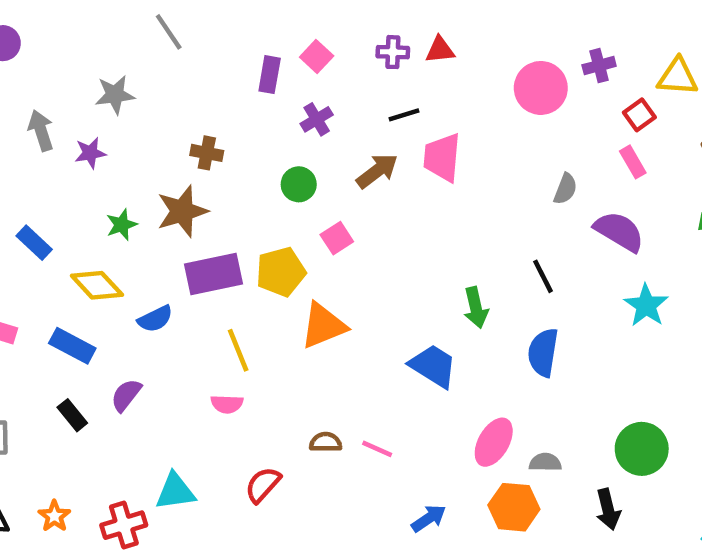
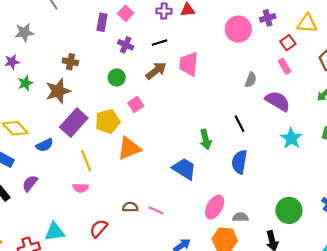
black line: (404, 115) -> (159, 43), moved
purple cross: (317, 119) -> (126, 45), turned -35
green star: (122, 225) -> (25, 83), moved
purple rectangle: (213, 274) -> (74, 123), turned -36

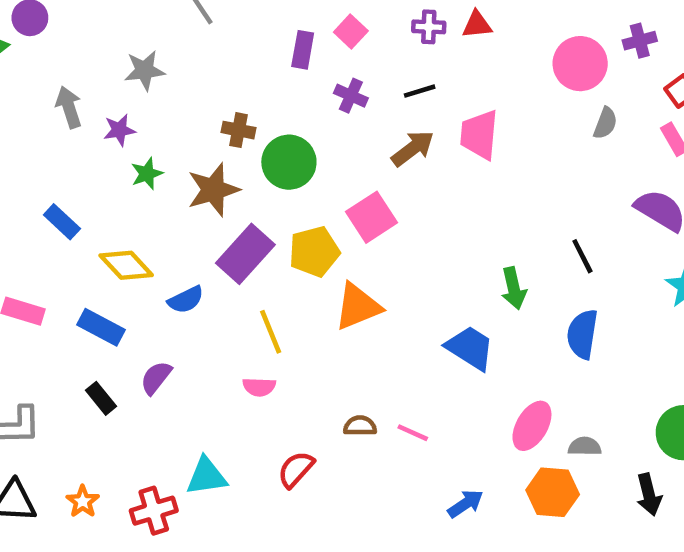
green circle: (117, 77) -> (289, 162), moved, size x1.5
gray semicircle: (251, 80) -> (605, 123), moved
pink square: (136, 105) -> (371, 217), size x1.5

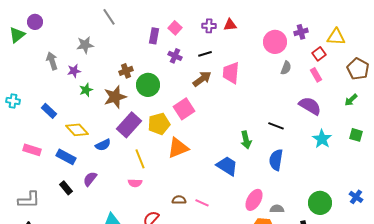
brown cross: (239, 130) -> (126, 71), turned -32
black line: (582, 256) -> (276, 126), turned -42

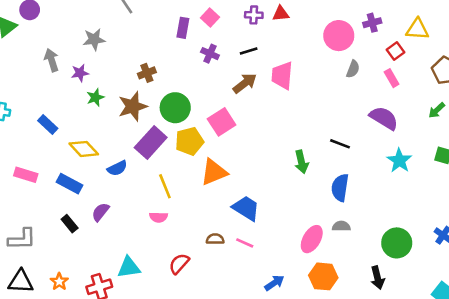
green circle: (148, 85) -> (175, 108), moved
blue trapezoid: (227, 166) -> (246, 208), moved
gray semicircle: (277, 209) -> (341, 226), moved

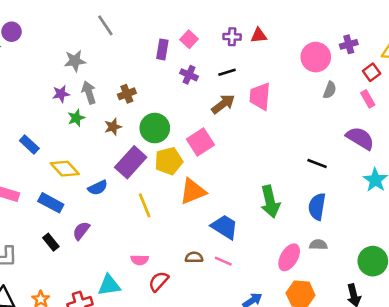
gray arrow: (52, 60) -> (89, 93), moved
brown star: (133, 106) -> (113, 127), size x0.6
green arrow: (301, 162) -> (270, 202), moved, size x1.4
pink semicircle: (158, 217) -> (140, 260), moved

